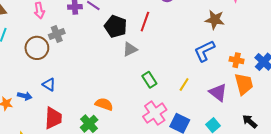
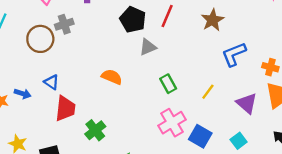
brown star: (215, 20) -> (213, 20), moved, turned 30
orange semicircle: (104, 104) -> (112, 77), moved
red trapezoid: (53, 118) -> (65, 109), moved

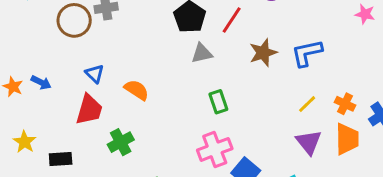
brown star: (213, 20) -> (263, 53), moved
blue L-shape: (234, 54) -> (307, 53), moved
orange semicircle: (112, 77) -> (137, 90), moved
blue triangle: (52, 82) -> (95, 74), moved
yellow line: (208, 92) -> (307, 104), moved

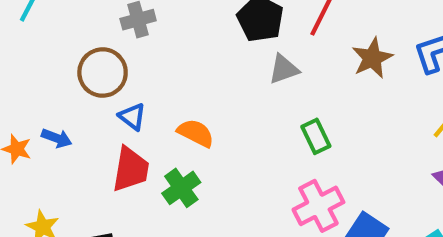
brown circle: (74, 20) -> (103, 73), moved
green cross: (121, 142) -> (181, 188), moved

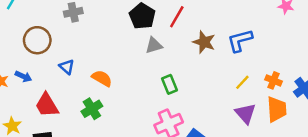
brown star: (372, 58) -> (204, 42), turned -30
brown circle: (103, 73) -> (37, 40), moved
red trapezoid: (131, 169) -> (47, 105), moved, turned 136

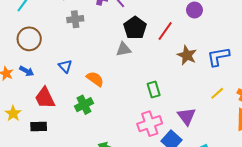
brown circle: (37, 40) -> (29, 39), moved
gray triangle: (154, 45) -> (124, 49), moved
purple triangle: (245, 113) -> (187, 116), moved

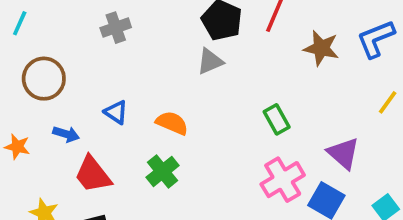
blue arrow: (27, 71) -> (66, 134), moved

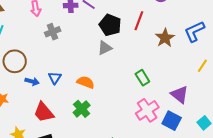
brown star: (321, 48) -> (165, 38), turned 30
blue triangle: (116, 112) -> (55, 78), turned 32
blue arrow: (66, 134) -> (32, 81), moved

